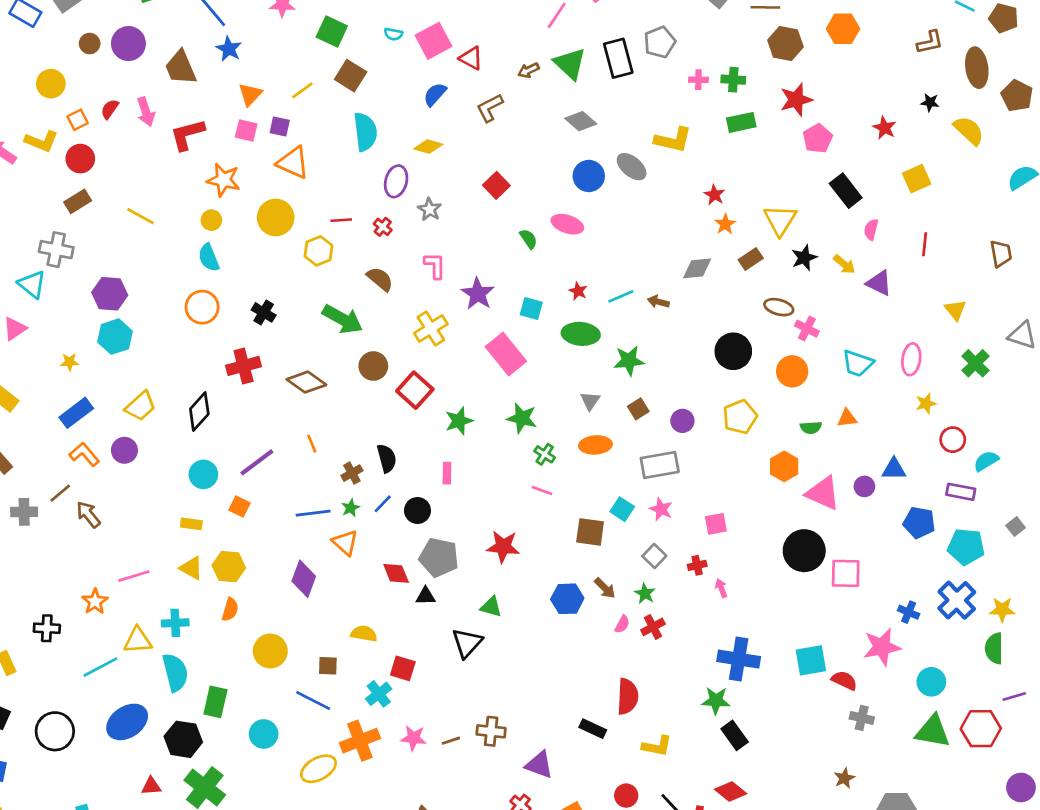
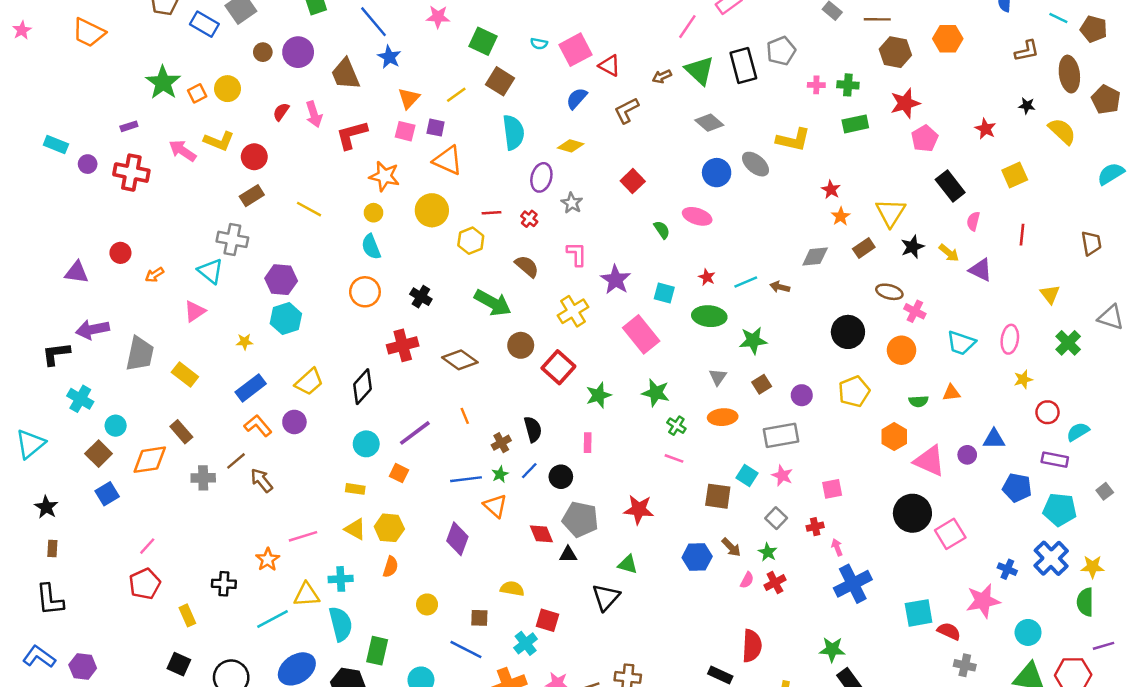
orange square: (78, 120) -> (197, 93), moved
pink square: (846, 573) -> (950, 534), turned -32
yellow circle: (270, 651) -> (427, 604), size x0.7
blue cross: (739, 659) -> (853, 584), moved, turned -36

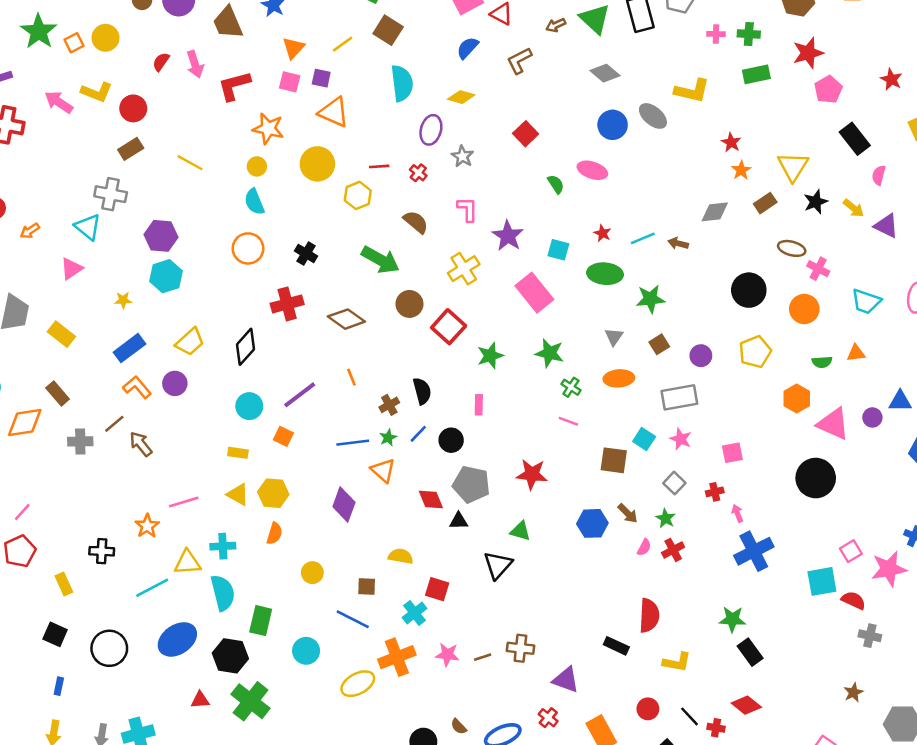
pink square: (950, 534) -> (851, 551), moved, size x0.7

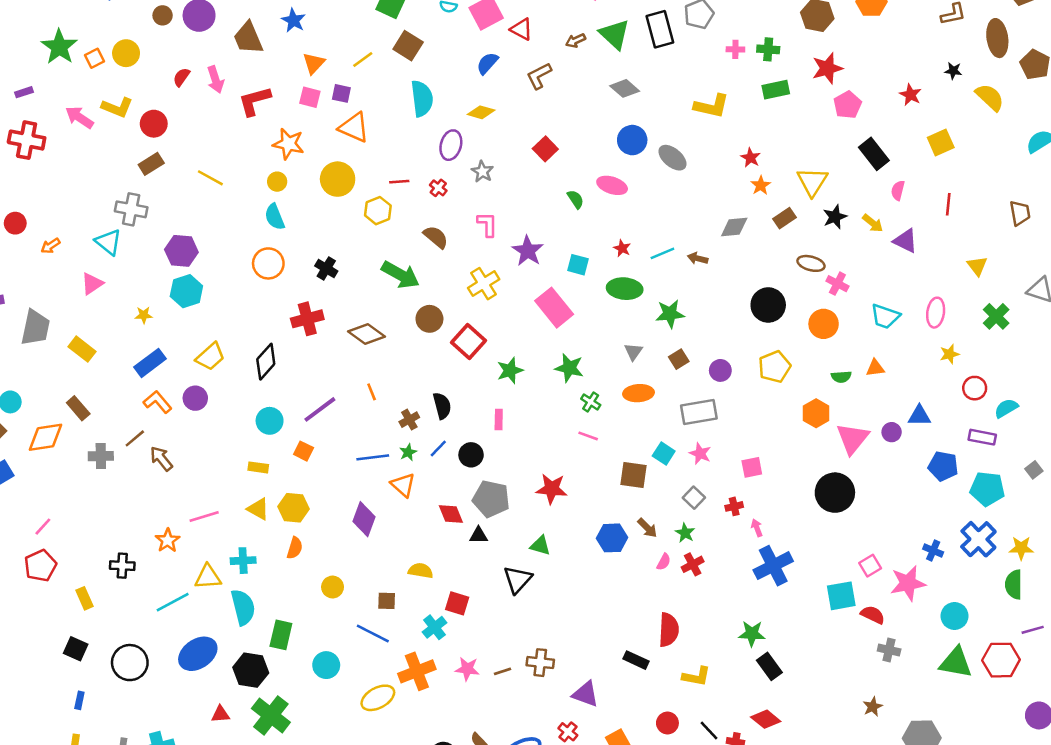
gray ellipse: (653, 116) -> (672, 158), moved
pink triangle: (833, 424) -> (853, 438), turned 45

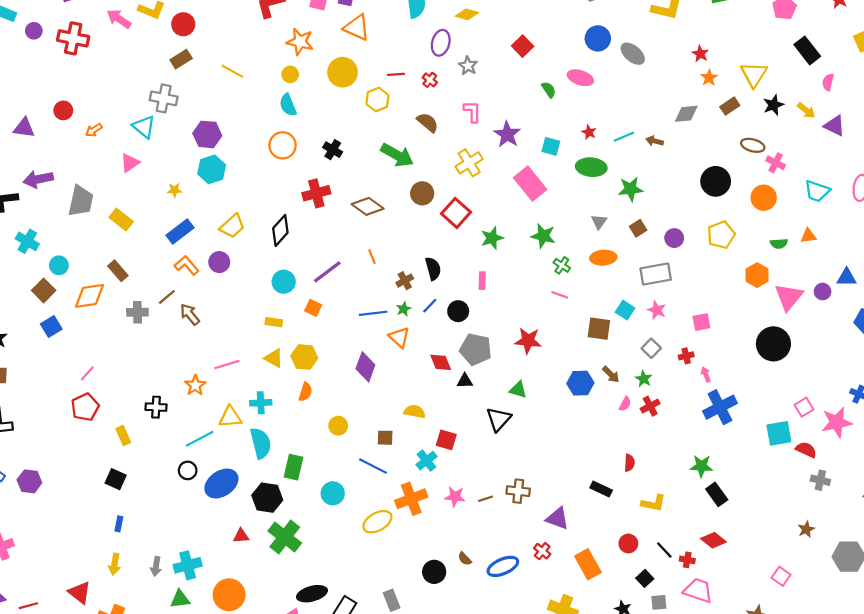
red semicircle: (669, 630) -> (629, 463), size x0.6
black circle: (130, 663) -> (188, 470), moved, size x0.6

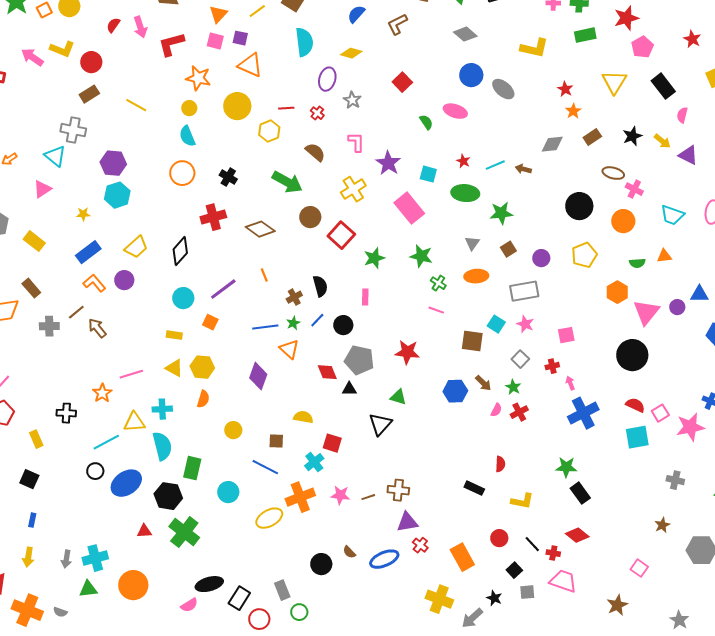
yellow triangle: (754, 74) -> (614, 82), moved
red semicircle: (806, 450) -> (635, 405), moved
purple triangle: (557, 518) -> (407, 522), moved, turned -30

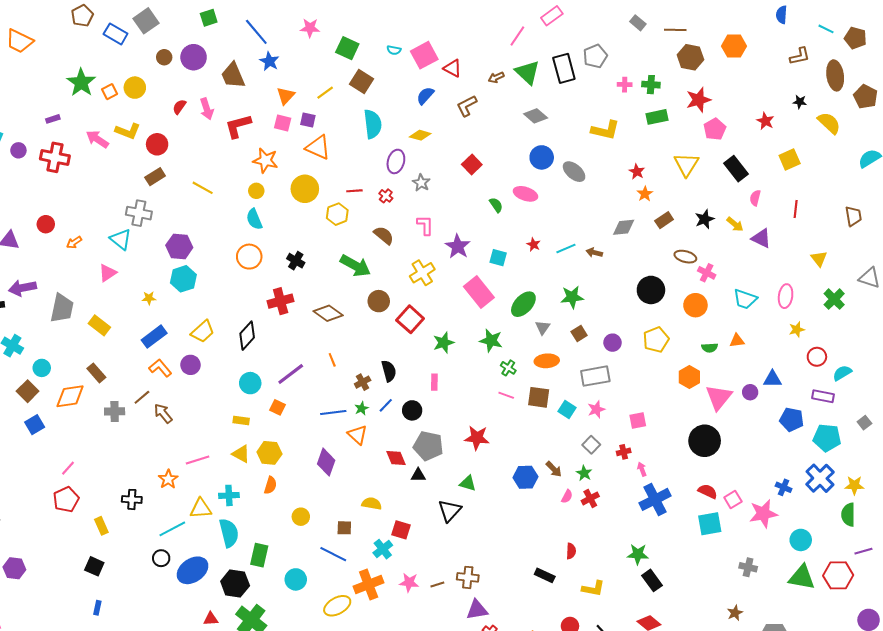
green ellipse: (465, 193) -> (523, 304), moved, turned -52
pink star: (525, 324) -> (596, 409), turned 30
brown square: (472, 341) -> (539, 397), moved

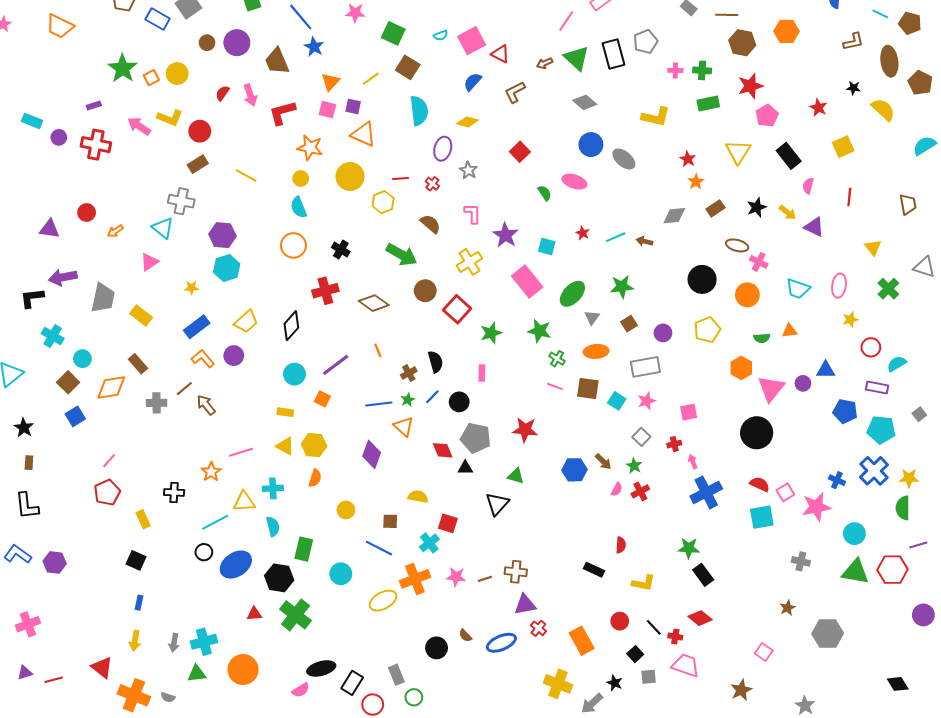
cyan semicircle: (394, 50) -> (441, 35), turned -32
cyan semicircle: (229, 533) -> (273, 526), size x0.7

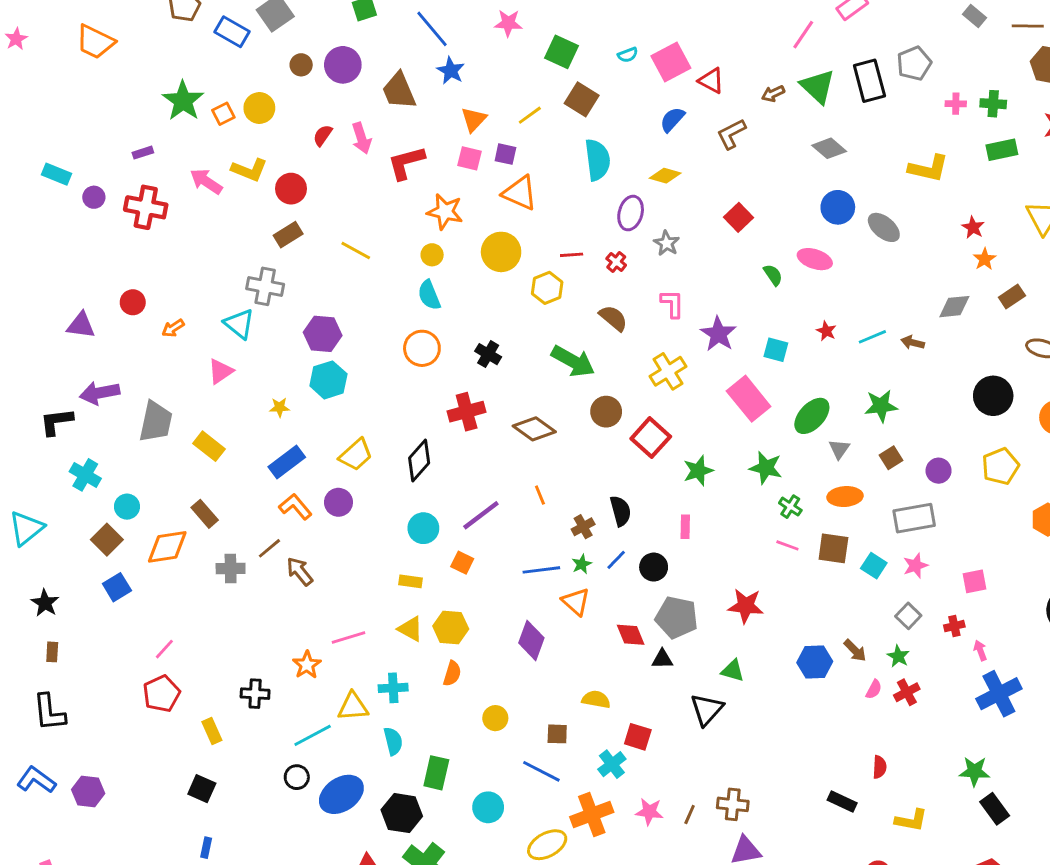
brown line: (485, 579) -> (690, 815), turned -48

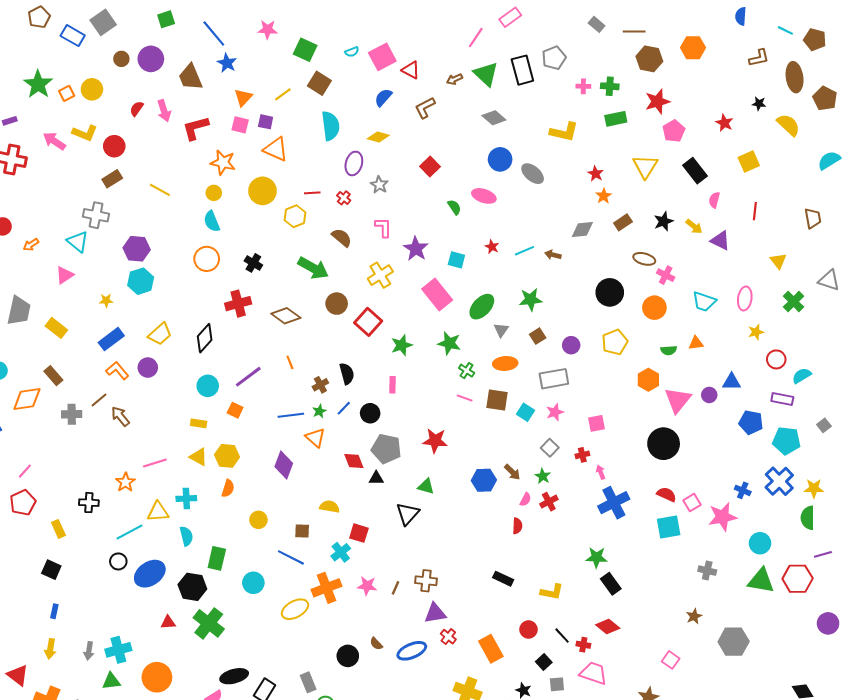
red semicircle: (880, 767) -> (517, 526), moved

